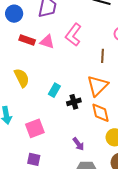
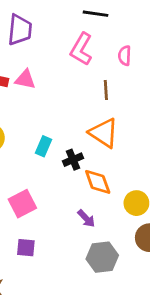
pink L-shape: (73, 35) -> (81, 49), moved
orange triangle: (98, 86) -> (104, 133), turned -35
orange diamond: (101, 113) -> (98, 182), moved

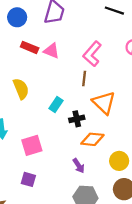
pink L-shape: (81, 49) -> (92, 54), moved
brown line: (106, 90) -> (84, 79), moved
orange diamond: (98, 182) -> (92, 139), turned -75

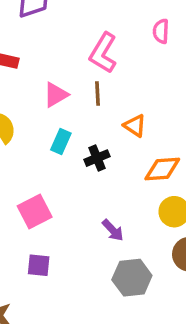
pink triangle: (51, 51) -> (56, 95), moved, turned -42
orange triangle: (104, 103) -> (135, 126), size x0.6
orange diamond: (92, 139) -> (162, 169), moved

